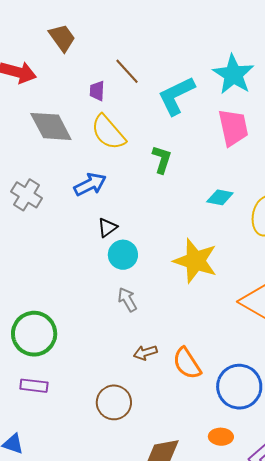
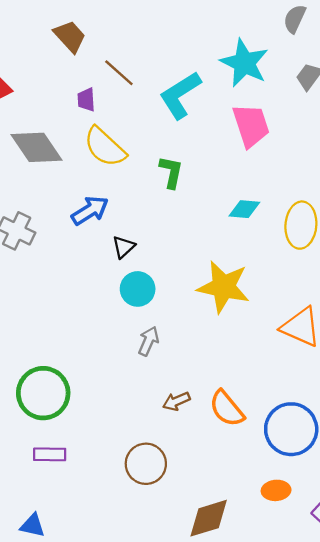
brown trapezoid: (62, 38) -> (70, 36), moved
black triangle: (107, 228) -> (124, 247), moved
gray arrow: (127, 300) -> (149, 341), turned 60

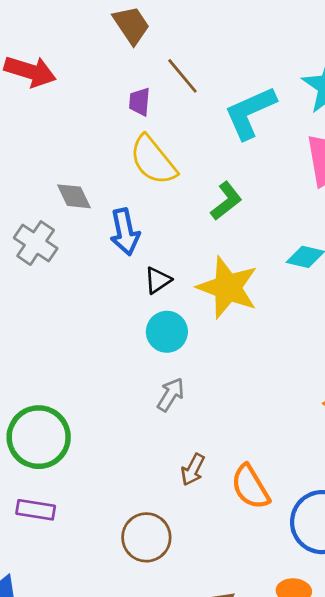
gray diamond: (37, 147) -> (74, 196), moved, size x0.6
green L-shape: (171, 172) -> (226, 201), turned 32
blue arrow: (90, 210) -> (125, 232), turned 102
yellow star: (224, 287) -> (228, 288), moved
brown arrow: (176, 401) -> (193, 470), turned -48

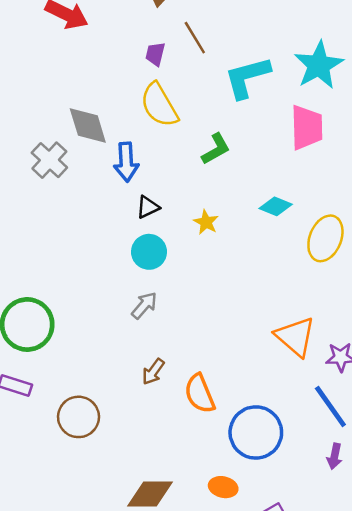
gray diamond: (74, 196) -> (88, 126), size x1.4
yellow star: (228, 288) -> (206, 222), size x0.5
brown circle: (146, 537) -> (79, 417), moved

